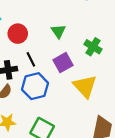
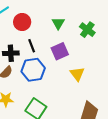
green cross: (93, 47) -> (87, 30), moved
yellow triangle: (85, 86) -> (77, 74), size x0.7

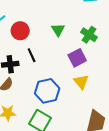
purple square: (60, 51) -> (77, 58), moved
blue hexagon: (33, 70) -> (47, 91), moved

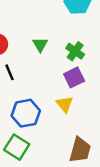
purple square: (77, 58) -> (74, 77), moved

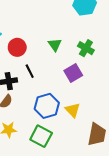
purple square: (74, 77) -> (73, 73), moved
yellow triangle: (65, 104) -> (73, 110), moved

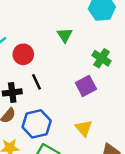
green triangle: (55, 45) -> (65, 35), moved
blue hexagon: (47, 106) -> (37, 124), moved

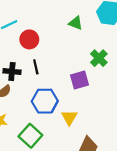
green triangle: (65, 35) -> (76, 23), moved, turned -48
blue hexagon: (37, 124) -> (45, 101), moved

